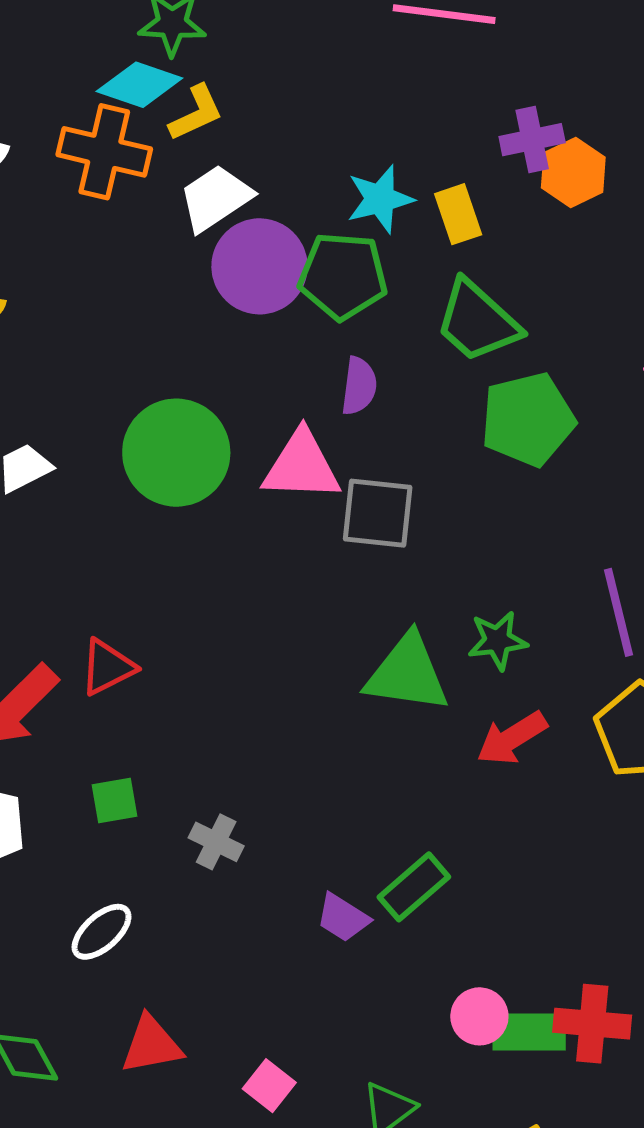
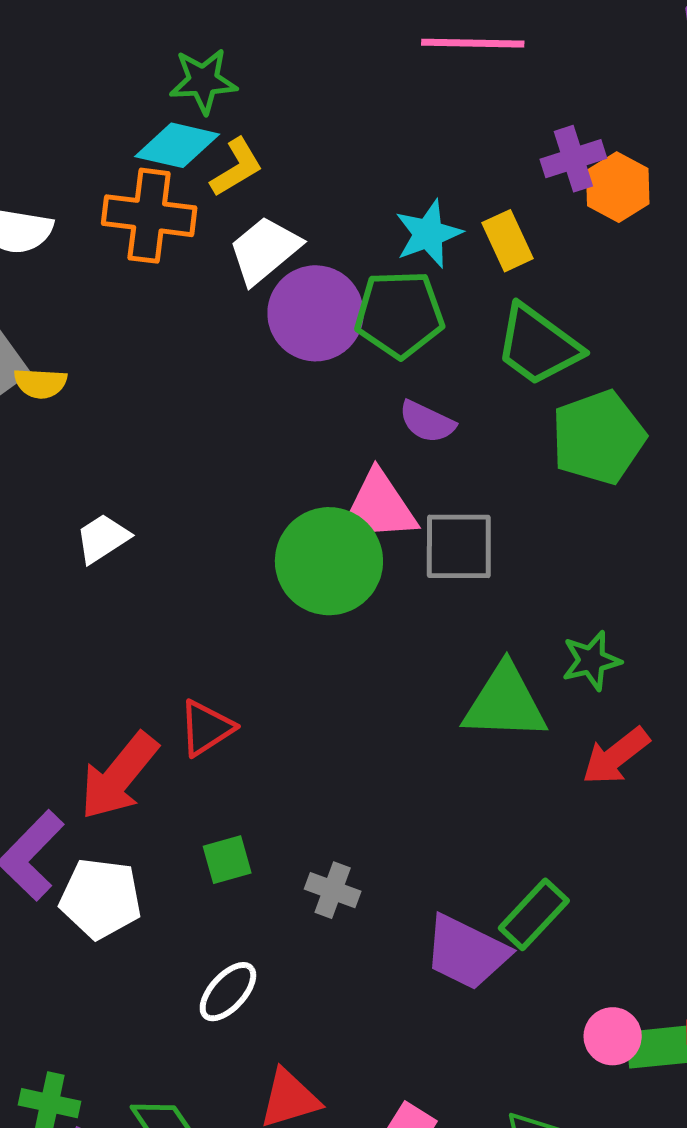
purple semicircle: (359, 386) -> (427, 422), turned 114
green circle: (176, 453) -> (329, 561), moved
purple trapezoid: (343, 918) -> (466, 952), size x1.6

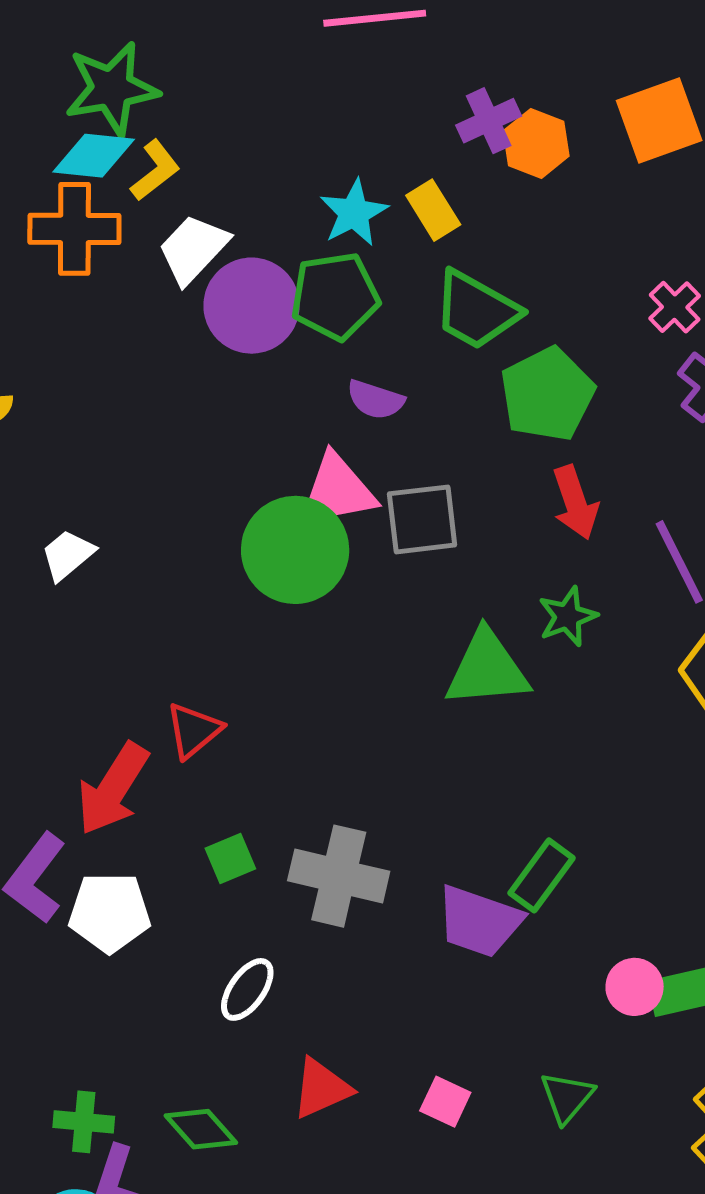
green star: (203, 81) -> (112, 89), size x1.4
red arrow: (616, 756) -> (575, 502), moved, turned -64
gray cross: (333, 890) -> (339, 876), size x1.8

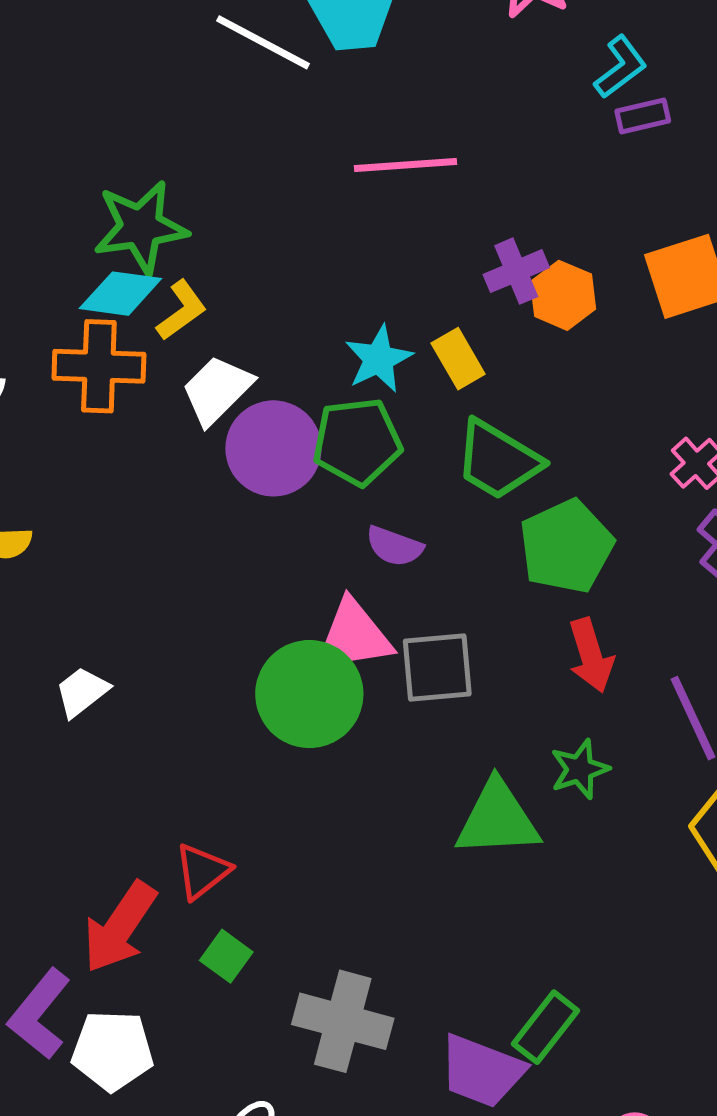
green square: (230, 859) -> (226, 956), moved, turned -33

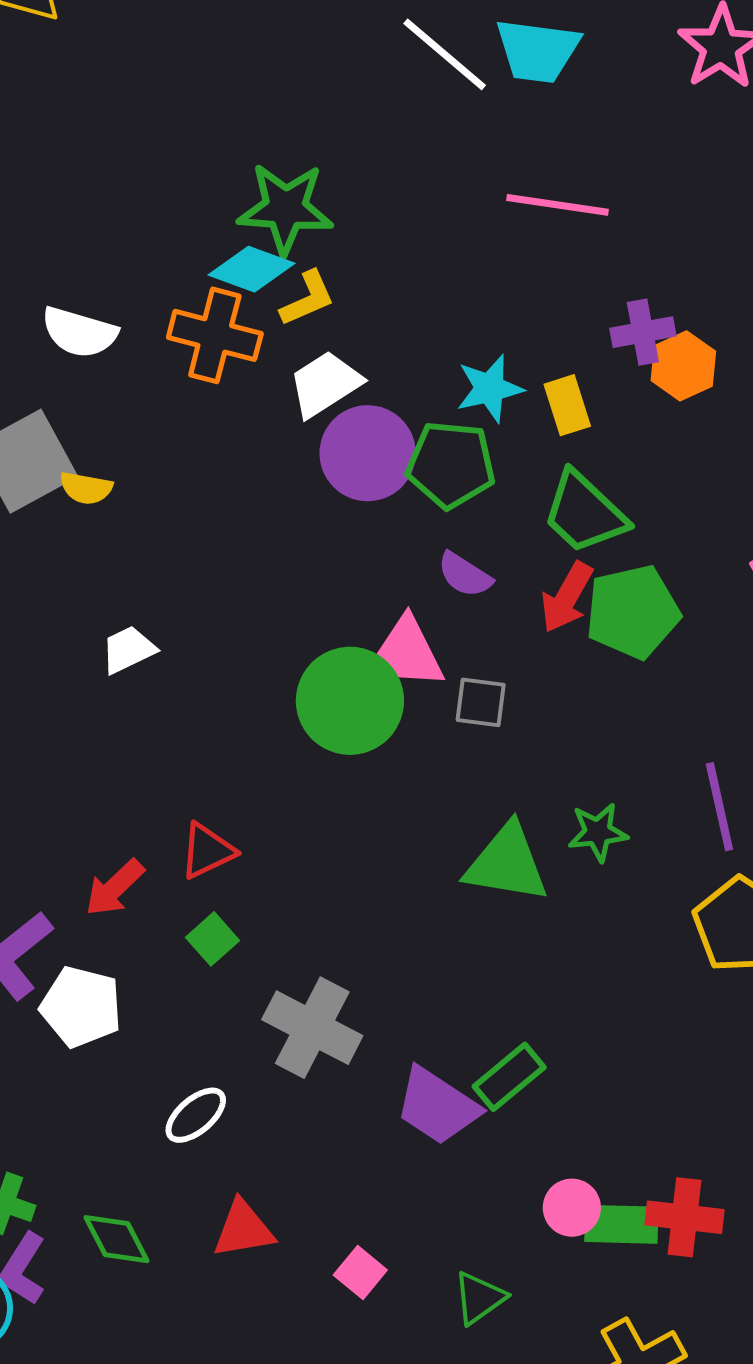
red arrow: (591, 655) -> (567, 597), moved, turned 34
gray square: (437, 667) -> (481, 702), size x0.7
red arrow: (120, 927) -> (115, 888), size x0.7

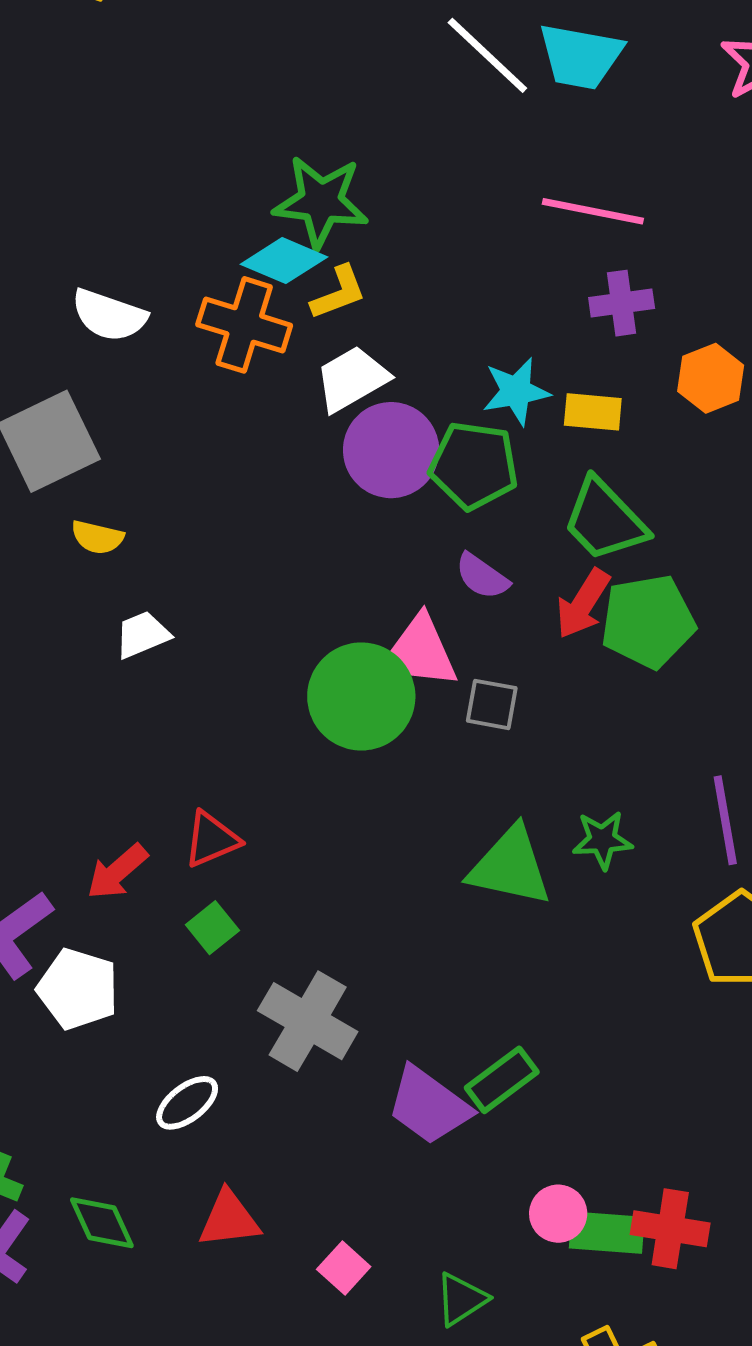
purple cross: (643, 332) -> (622, 303), moved
yellow rectangle: (567, 405) -> (593, 412), turned -70
yellow semicircle: (86, 488) -> (97, 537), moved

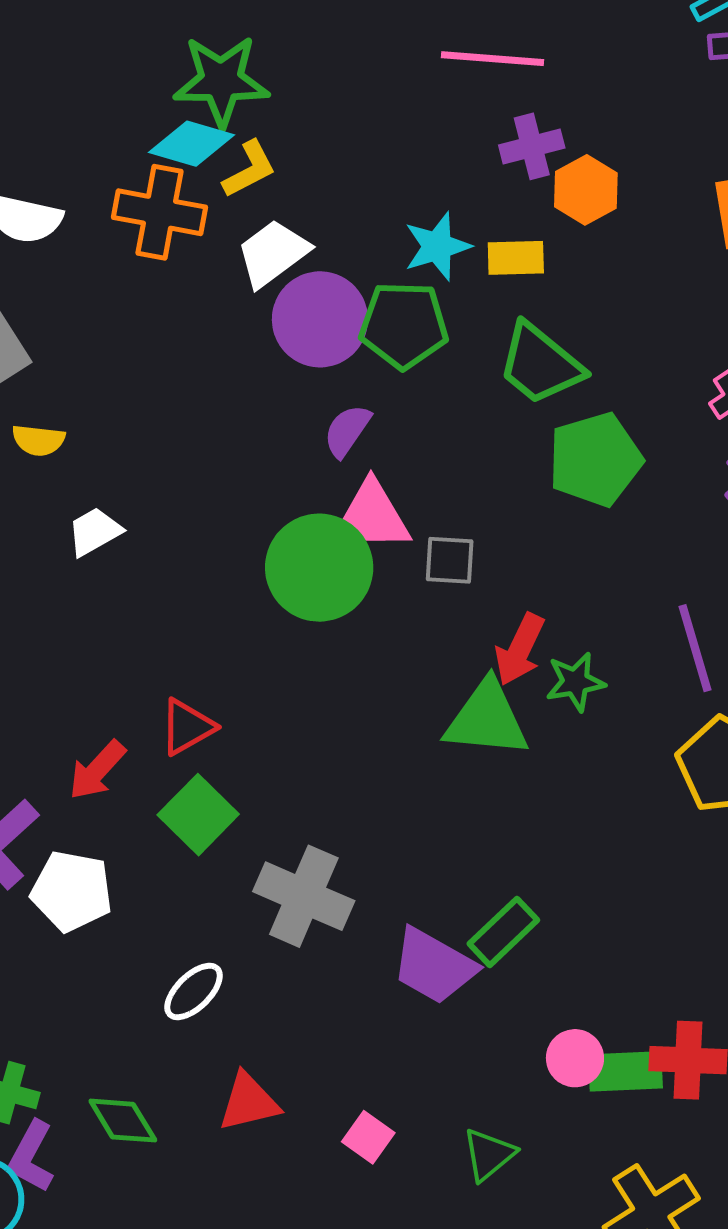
orange hexagon: (711, 378) -> (586, 190), moved
purple semicircle: (482, 576) -> (347, 431), moved, turned 96
red arrow: (583, 604) -> (520, 649), moved
green square: (212, 928) -> (198, 815), size x1.5

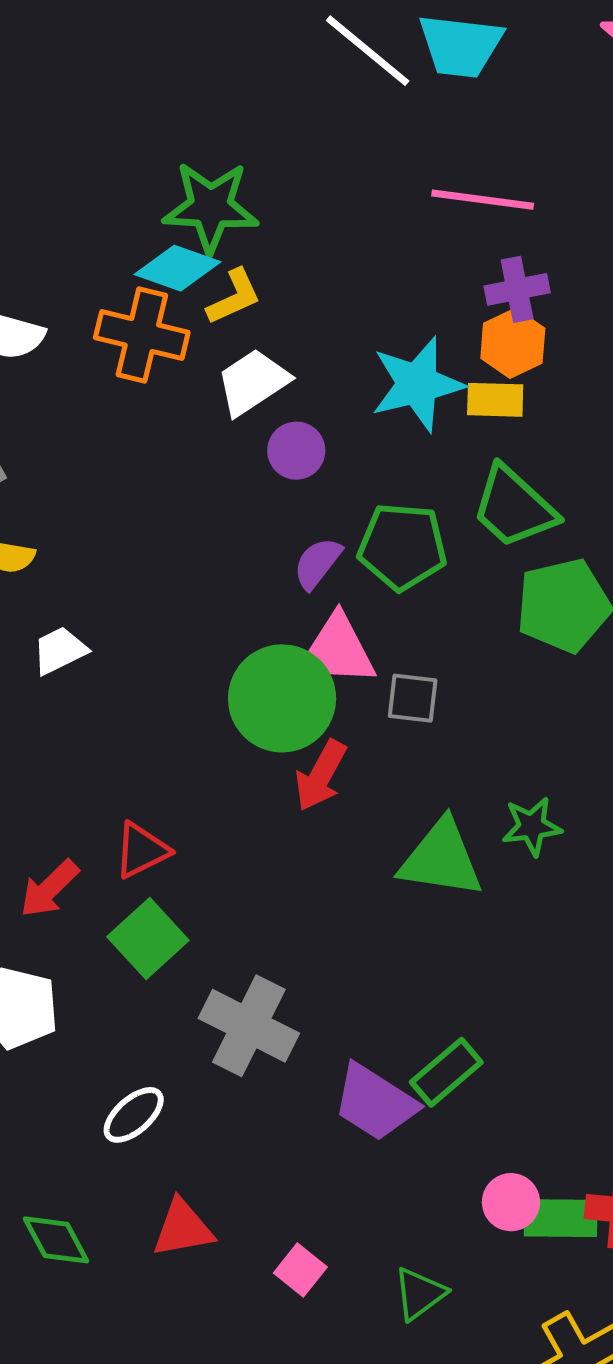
orange hexagon: (586, 190) -> (513, 343), moved
cyan star: (437, 246) -> (417, 384), size x1.4
purple circle: (320, 319) -> (296, 451), size x0.6
green pentagon: (404, 325) -> (402, 546), moved
red arrow: (520, 649) -> (321, 776), moved

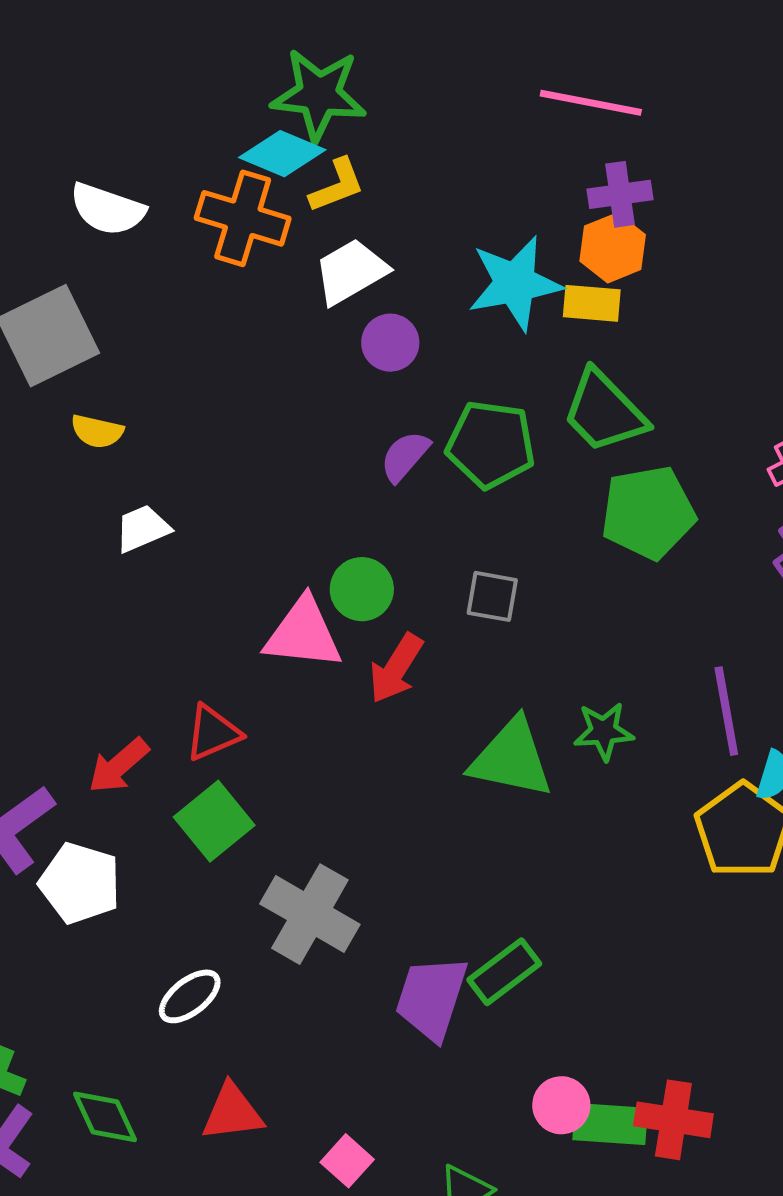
pink triangle: (337, 651) -> (303, 634), moved
green circle: (282, 698) -> (362, 589), size x0.6
purple trapezoid: (375, 1102) -> (431, 998), turned 72

